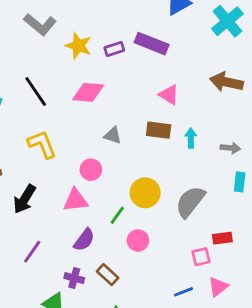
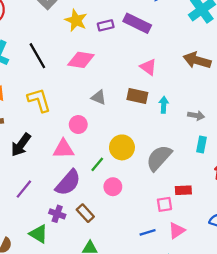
purple semicircle: (84, 240) -> (68, 183), size x1.4

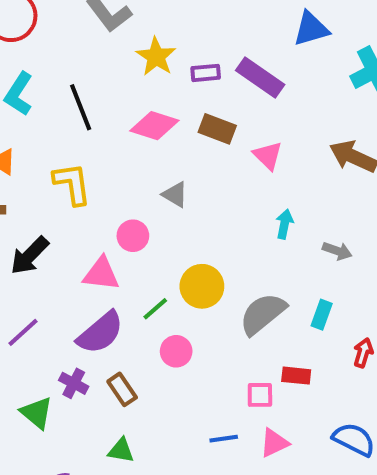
brown rectangle: (137, 96) -> (217, 129), moved
cyan rectangle: (201, 144) -> (322, 315), moved

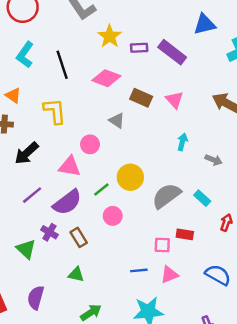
brown rectangle: (217, 129) -> (141, 98), moved
cyan rectangle: (322, 315) -> (202, 198), turned -70
purple line: (23, 332) -> (32, 195), moved

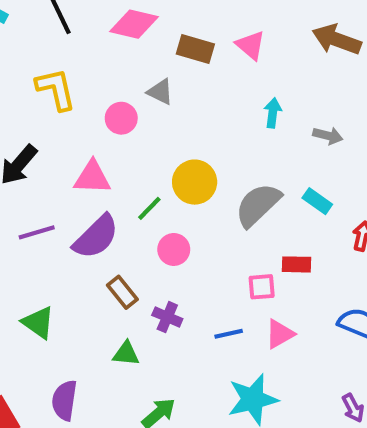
pink circle: (90, 144) -> (121, 118), moved
purple line: (32, 195) -> (37, 232), turned 30
purple cross: (49, 232) -> (167, 317), moved

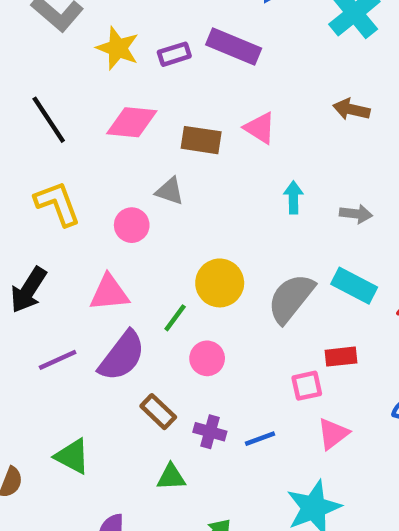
brown arrow: (337, 39) -> (351, 109), size x0.7
cyan rectangle: (317, 201) -> (354, 286), size x1.4
blue line: (229, 334) -> (260, 439), moved

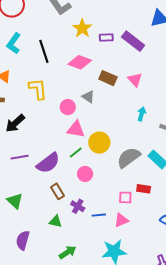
pink triangle: (109, 293) -> (76, 129), moved
pink triangle: (333, 434) -> (121, 220), moved

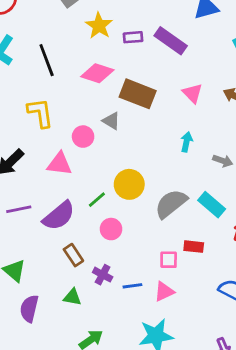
brown rectangle: (108, 78) -> (138, 94), size x1.4
pink triangle: (135, 80) -> (192, 93), moved
pink triangle: (76, 129) -> (59, 164), moved
purple semicircle: (23, 240) -> (29, 309), moved

